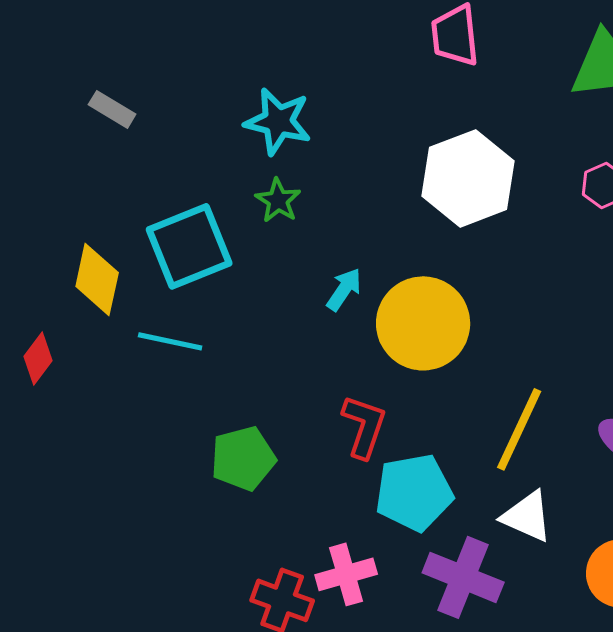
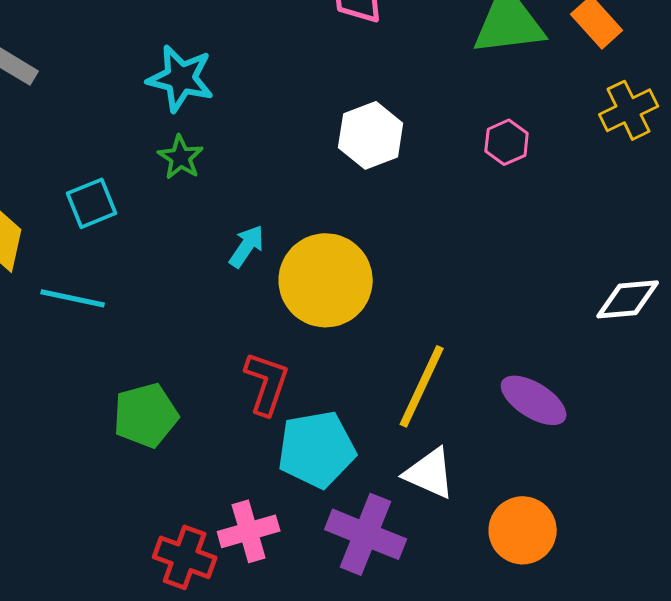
white hexagon: (468, 178) -> (371, 135), size x0.7
cyan square: (189, 246) -> (92, 203), size x0.6

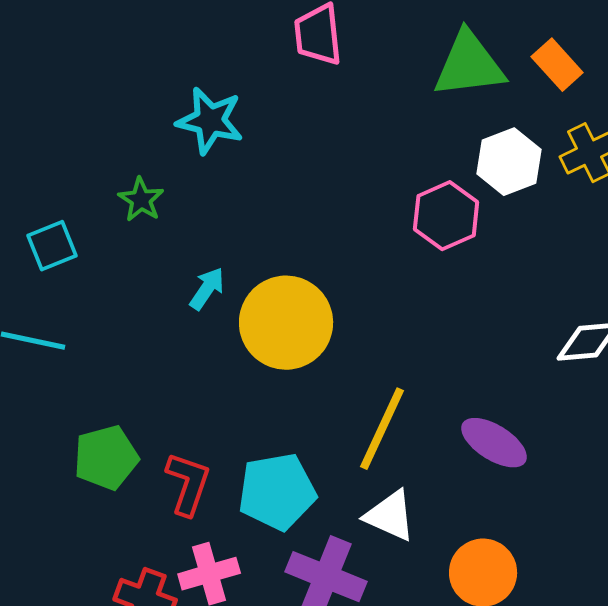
cyan star: (181, 78) -> (210, 121), moved
white hexagon: (371, 135) -> (509, 162), moved
pink hexagon: (507, 142) -> (446, 216), moved, size x1.5
red L-shape: (267, 383) -> (188, 484), moved

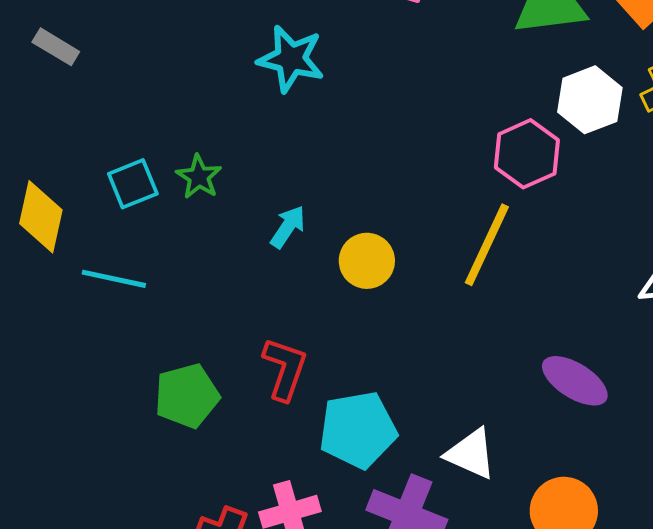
green star: (141, 200) -> (199, 177), moved
yellow circle: (286, 323) -> (367, 261), size x0.6
yellow line: (382, 429) -> (487, 245), moved
red L-shape: (188, 484) -> (285, 369), moved

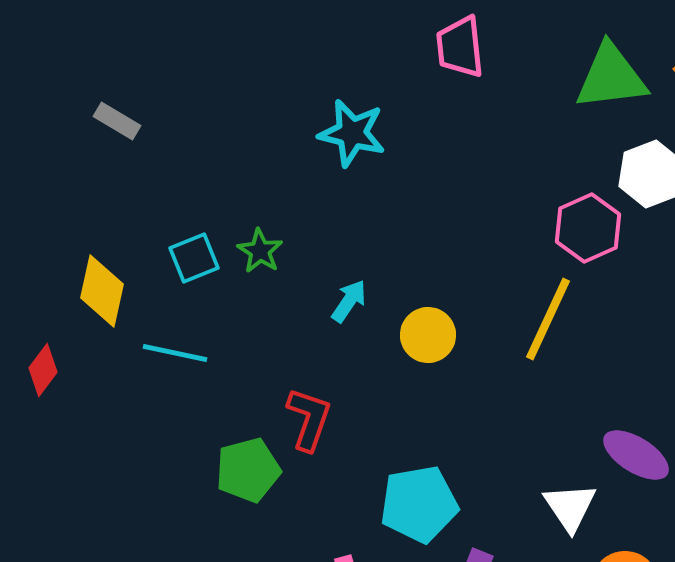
red L-shape: (285, 369) -> (309, 419), moved
white triangle: (471, 454) -> (570, 507), moved, turned 32

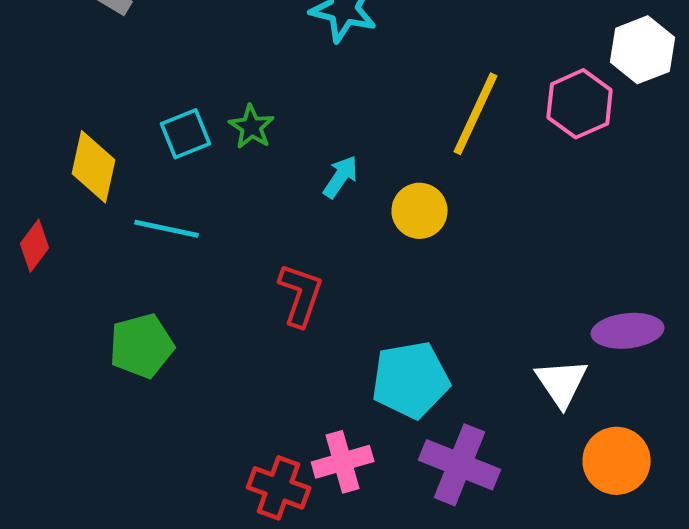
yellow line: (548, 319) -> (476, 114), moved
purple ellipse: (636, 455) -> (628, 331), turned -38
green pentagon: (248, 470) -> (142, 346), moved

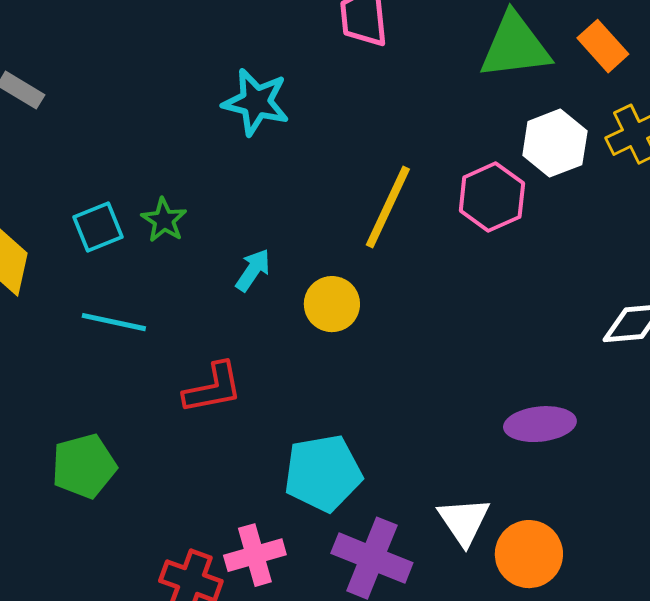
cyan line: (167, 229) -> (114, 322), moved
red L-shape: (301, 295) -> (213, 388), turned 60
green pentagon: (142, 346) -> (84, 466), moved
white triangle: (562, 383) -> (464, 521), moved

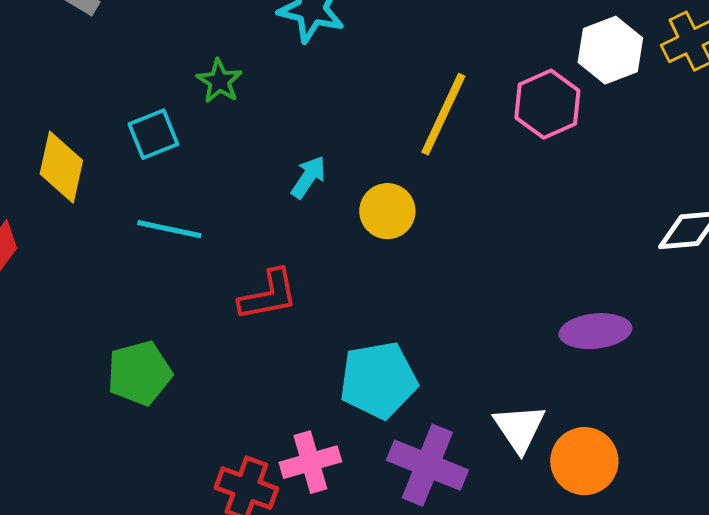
green star: (164, 220) -> (219, 81), moved

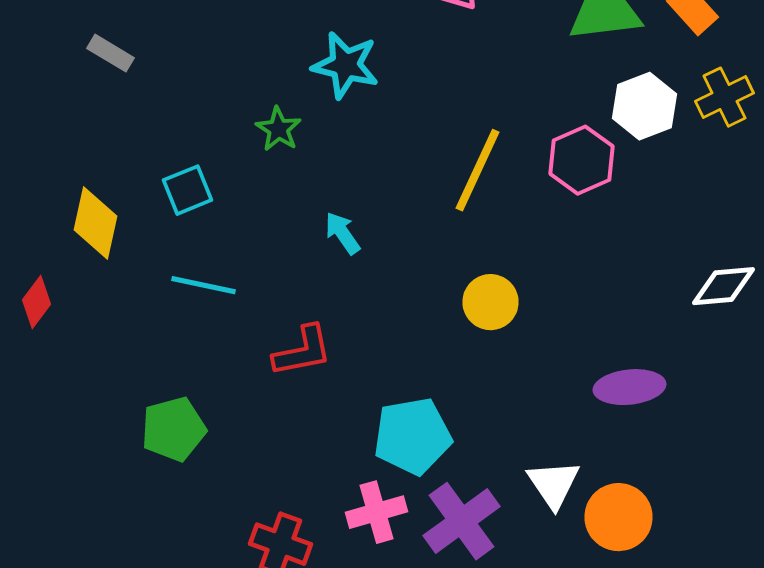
green star: (219, 81) -> (278, 129), moved
cyan arrow: (308, 177) -> (342, 233), turned -69
yellow circle: (387, 211) -> (490, 302), moved
pink cross: (310, 462) -> (376, 512), moved
purple cross: (427, 465) -> (462, 521), turned 32

